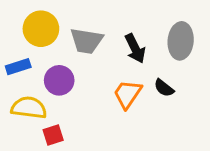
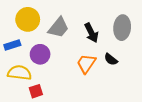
gray trapezoid: (86, 41) -> (58, 28), turned -60

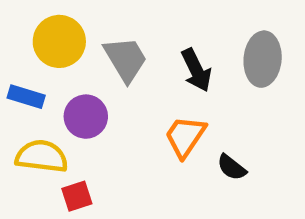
gray trapezoid: (58, 28) -> (126, 59), turned -70
blue rectangle: (12, 45) -> (26, 97), turned 35
black semicircle: (111, 59) -> (232, 167), moved

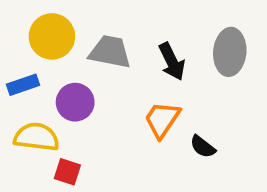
gray trapezoid: (126, 59) -> (110, 52), turned -48
blue rectangle: (26, 97) -> (23, 85), turned -36
red square: (77, 196) -> (67, 172), turned 36

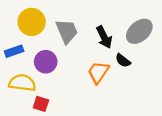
gray trapezoid: (110, 52) -> (67, 31), turned 56
gray ellipse: (230, 52) -> (139, 31), turned 44
black semicircle: (203, 147) -> (123, 61), moved

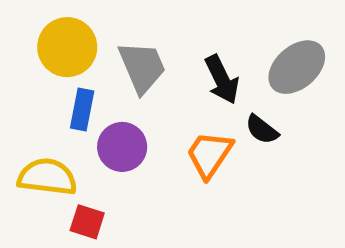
blue rectangle: (14, 51) -> (82, 110), moved, turned -60
purple circle: (46, 62) -> (122, 147), moved

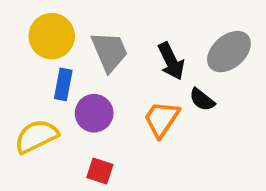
yellow semicircle: (47, 177) -> (36, 136), turned -33
red square: (87, 222) -> (100, 171), moved

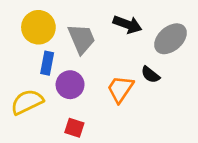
black arrow: (171, 61) -> (127, 24), moved, turned -44

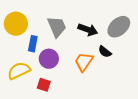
black arrow: (127, 24) -> (88, 30), moved
yellow circle: (38, 27) -> (16, 24), moved
red square: (74, 128) -> (44, 85), moved

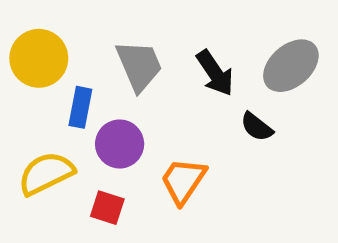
black arrow: (88, 30) -> (215, 73), turned 36
orange trapezoid: (84, 62) -> (183, 181), moved

